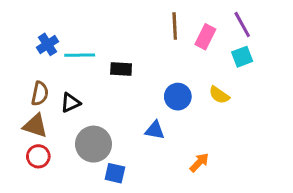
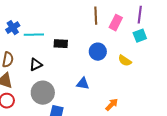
purple line: (242, 25) -> (140, 15), turned 36
blue circle: (178, 97) -> (98, 52), moved
black triangle: (71, 103) -> (36, 65), moved

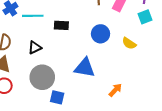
blue triangle: (83, 84) -> (85, 68), size x1.5

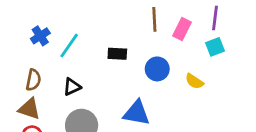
cyan line: (33, 16) -> (69, 46), turned -54
black rectangle: (61, 25) -> (117, 54), moved

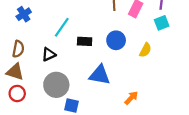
cyan line: (69, 46) -> (62, 27), moved
black rectangle: (117, 54) -> (85, 41), moved
yellow semicircle: (194, 81) -> (145, 50), turned -96

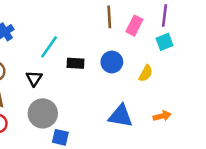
black triangle: (49, 54) -> (34, 78), turned -32
blue triangle: (100, 75) -> (121, 116), moved
orange arrow: (131, 98) -> (162, 116), moved, turned 32

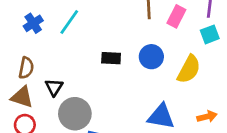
cyan line: (49, 47) -> (69, 22), moved
yellow semicircle: (146, 73) -> (189, 69), size x1.5
black triangle: (34, 78) -> (54, 87), moved

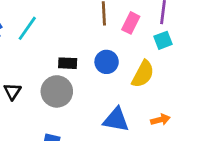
gray circle: (75, 114) -> (57, 91), moved

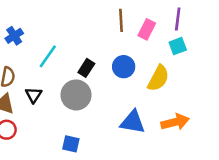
cyan line: (27, 28) -> (48, 56), moved
black rectangle: (68, 63) -> (86, 68), turned -60
orange arrow: (160, 120) -> (175, 122), size x1.5

